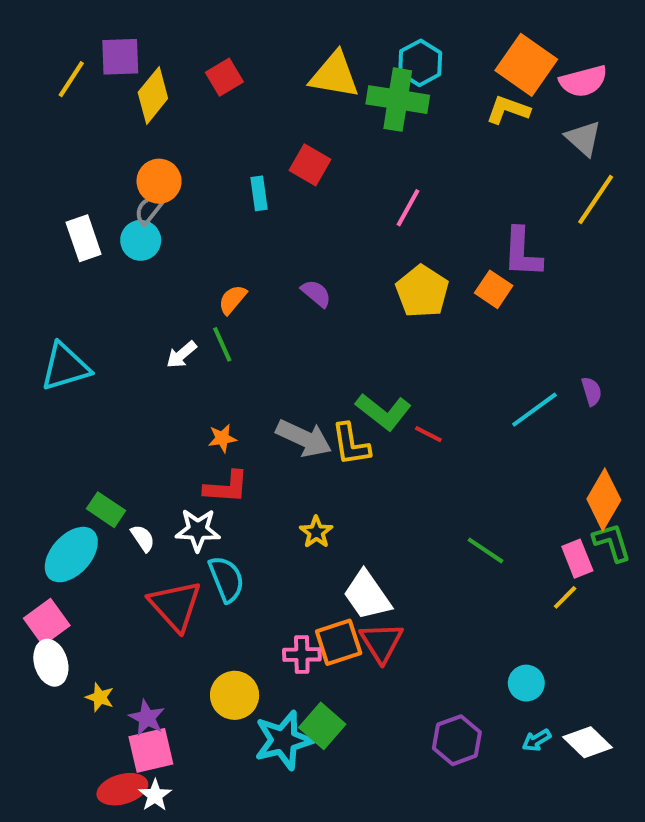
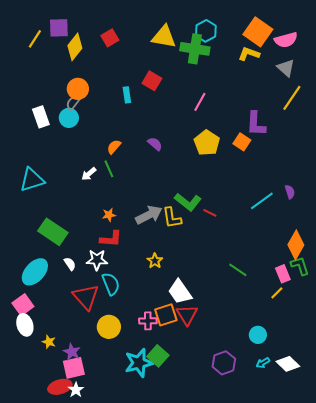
gray arrow: (304, 438) -> (149, 215), turned -52
green rectangle: (106, 510) -> (53, 232), moved, size x1.6
yellow circle: (235, 695) -> (109, 327), moved

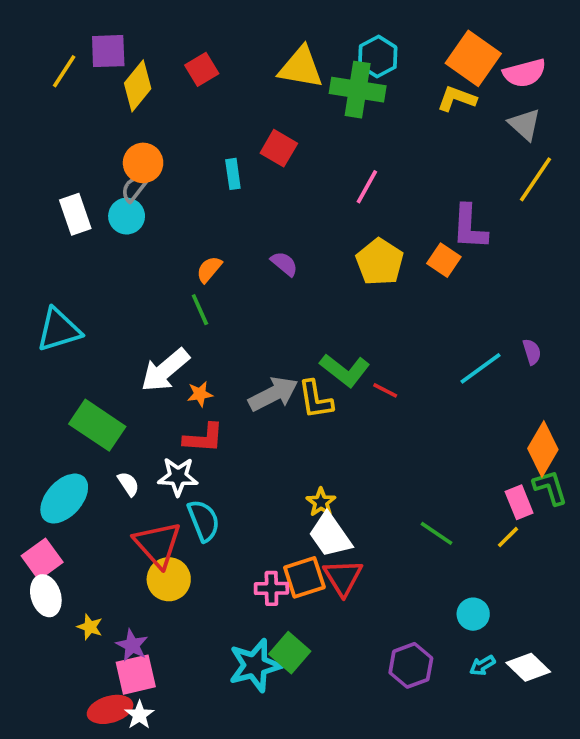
white arrow: (89, 174) -> (165, 370), moved, size x1.8
yellow star: (155, 261) -> (321, 502), moved
green line: (238, 270) -> (436, 533), moved
yellow circle: (109, 327) -> (169, 579), moved

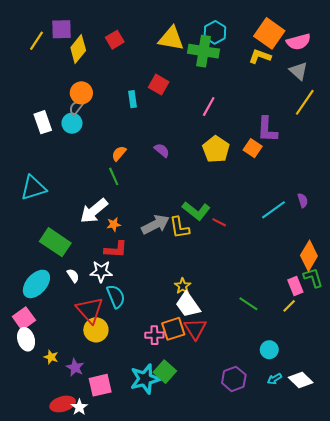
pink square: (136, 675) -> (100, 385), moved

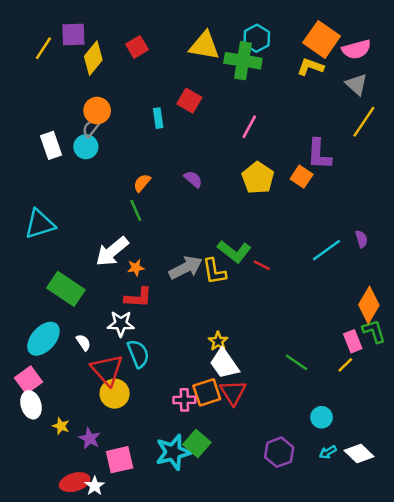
white semicircle: (73, 276) -> (83, 342), moved

